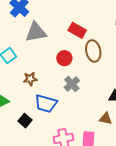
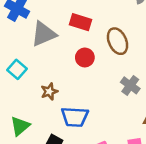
red rectangle: (77, 30) -> (81, 22), moved
gray cross: (72, 84) -> (130, 85), moved

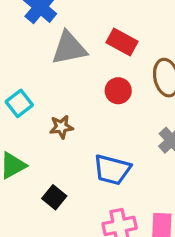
cyan square: (17, 69) -> (19, 103), moved
blue trapezoid: (75, 117) -> (112, 170), moved

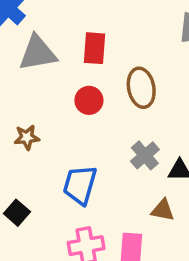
red rectangle: (122, 42) -> (95, 48), turned 64
blue trapezoid: (112, 170) -> (80, 185), turned 90

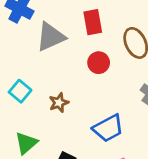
blue trapezoid: (80, 185) -> (108, 128), turned -120

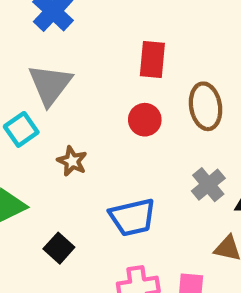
gray triangle: (51, 37) -> (50, 85), moved, turned -44
brown star: (59, 103) -> (72, 161), turned 30

